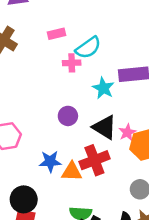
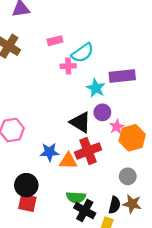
purple circle: (68, 116) -> (102, 112), moved
black triangle: (105, 127) -> (80, 122), moved

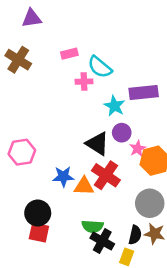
cyan semicircle: (83, 53) -> (100, 67), turned 75
red cross: (88, 151) -> (106, 175), turned -35
gray circle: (128, 176) -> (150, 203), size x1.5

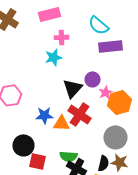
pink rectangle: (69, 54) -> (50, 14), size x1.5
cyan semicircle: (100, 67) -> (98, 25), moved
cyan star: (114, 106) -> (54, 57), moved, turned 30
black triangle: (97, 144) -> (72, 88), turned 40
red square: (39, 232) -> (38, 161), moved

